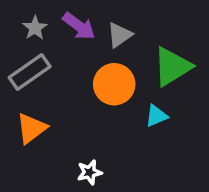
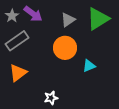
purple arrow: (79, 26) -> (33, 14), moved
gray star: (35, 28) -> (12, 16), moved
green triangle: (172, 67) -> (98, 19), moved

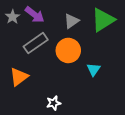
gray rectangle: (17, 41) -> (36, 43), moved
cyan triangle: (89, 66) -> (94, 69), turned -32

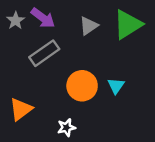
orange circle: (68, 50) -> (82, 86), moved
orange triangle: (19, 77) -> (21, 109), moved

